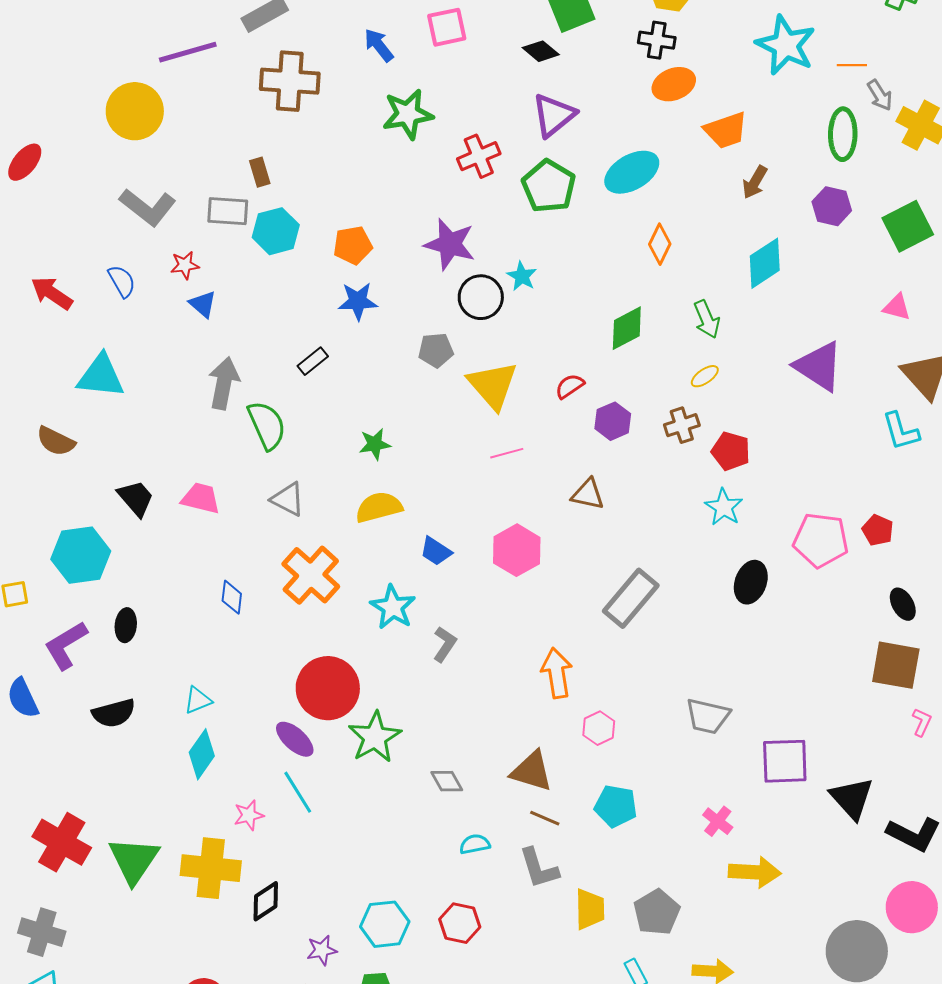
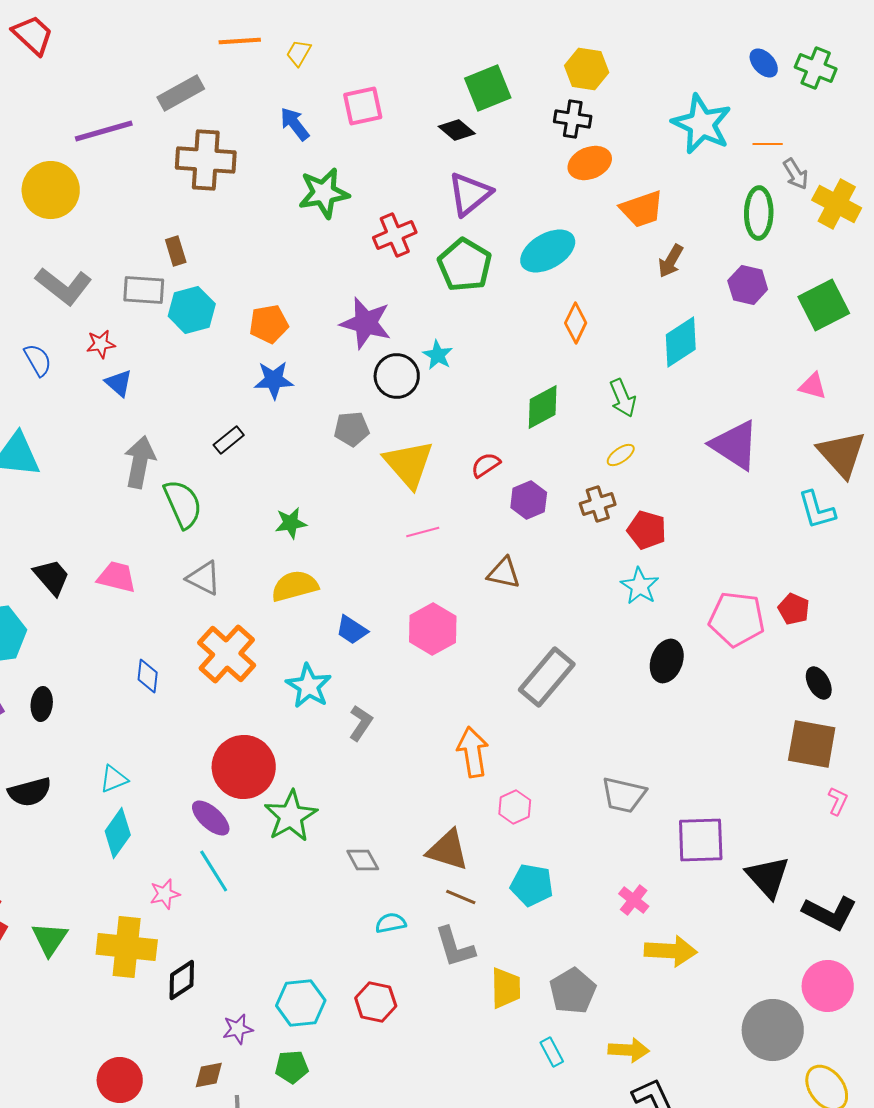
green triangle: (134, 860) -> (50, 939), size x0.7

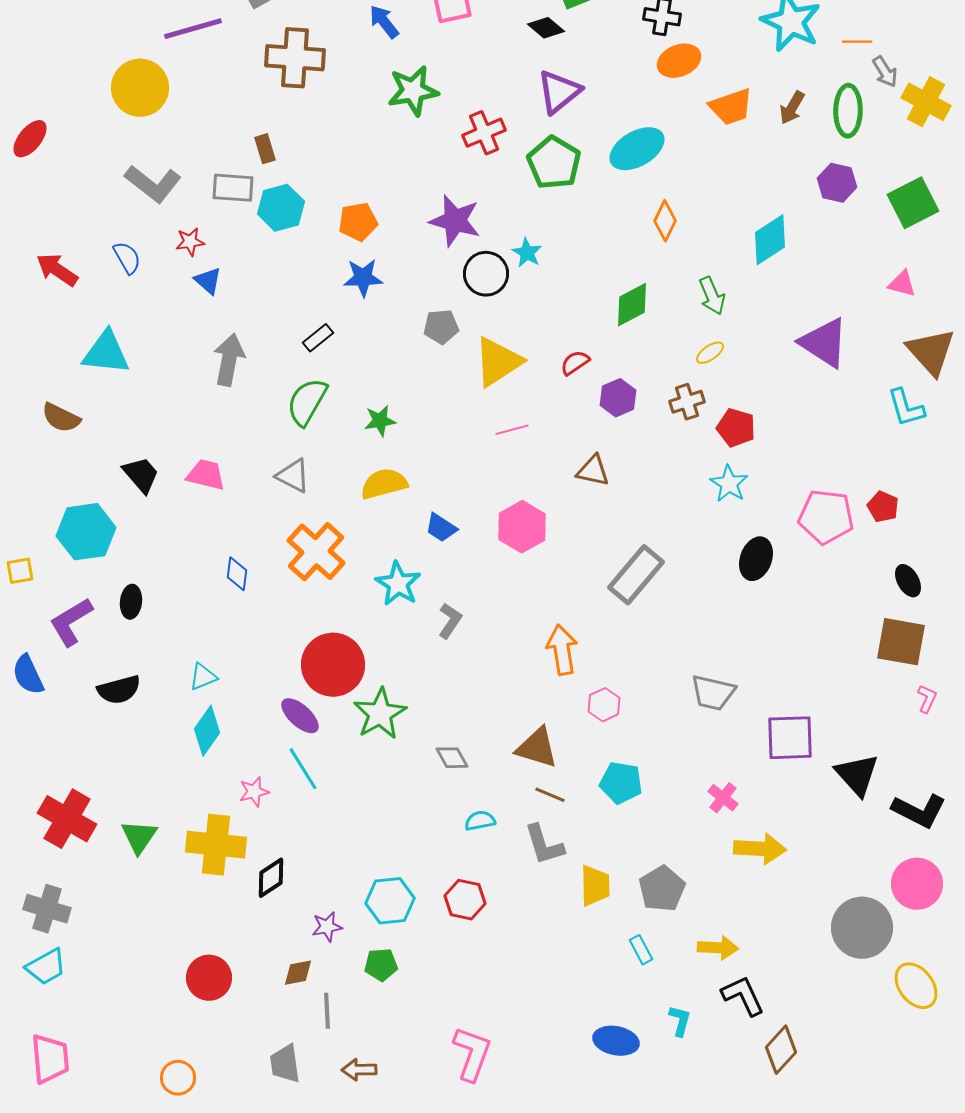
brown arrow: (671, 261) -> (792, 108), moved
yellow triangle: (409, 464) -> (498, 362), turned 38
green semicircle: (183, 504) -> (307, 402), moved, turned -126

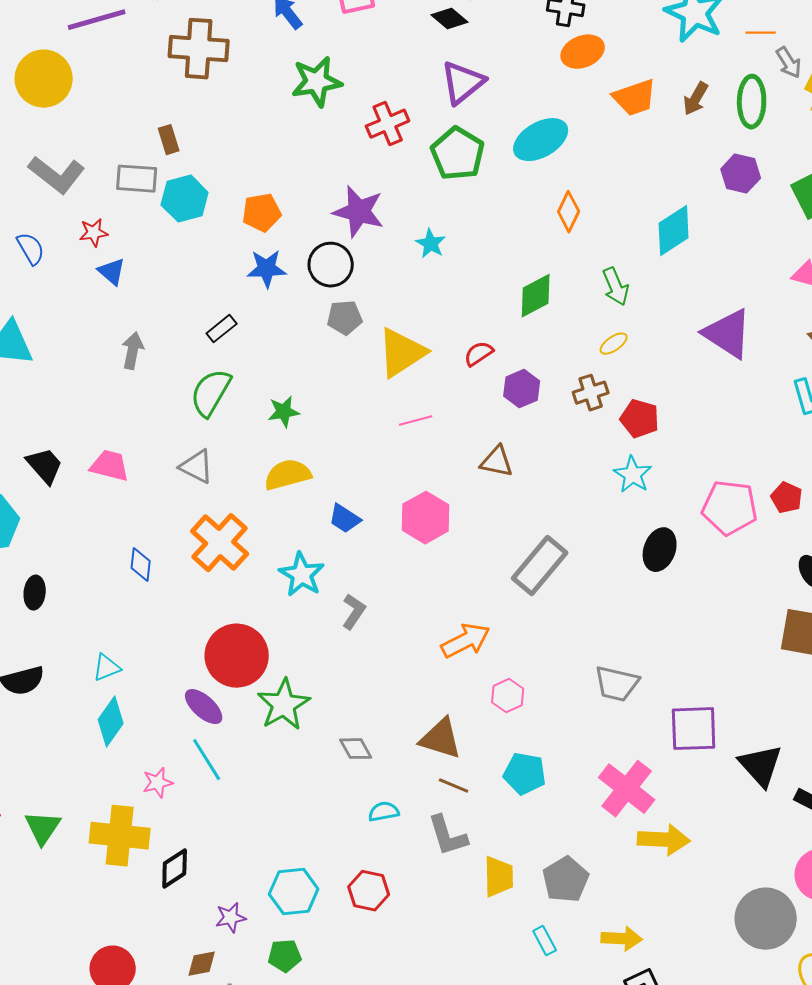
black circle: (486, 274) -> (331, 265), moved
gray arrow: (229, 360) -> (133, 351), size x0.7
orange arrow: (562, 650) -> (466, 641), turned 72
pink cross: (723, 798) -> (627, 789), size x1.8

